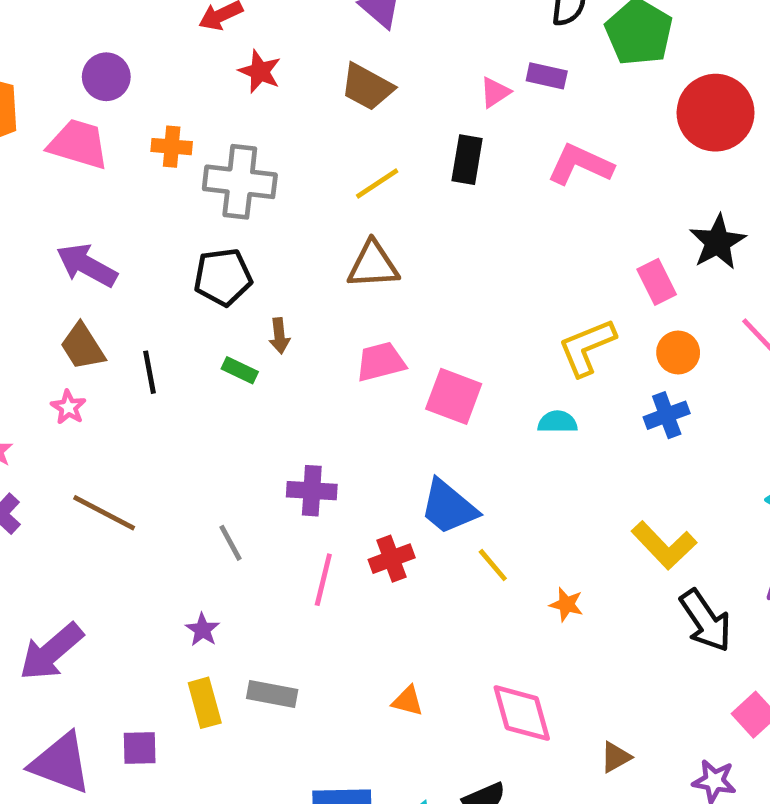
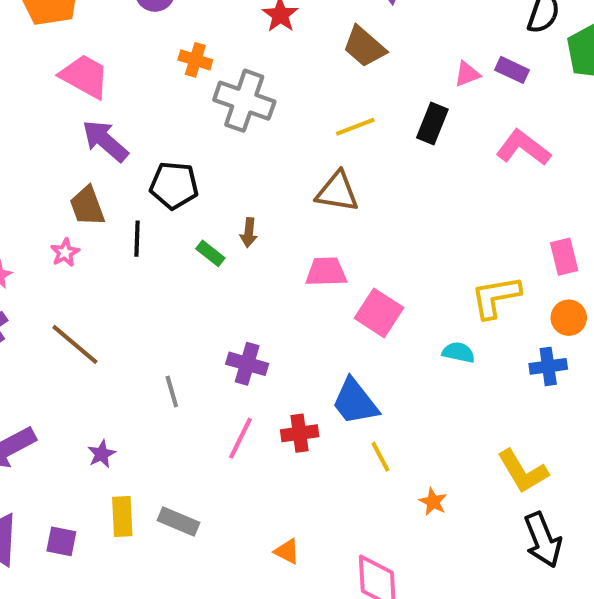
pink trapezoid: (78, 144) -> (85, 76), moved
black pentagon: (223, 277) -> (174, 185), moved
purple star: (203, 630) -> (102, 454), moved

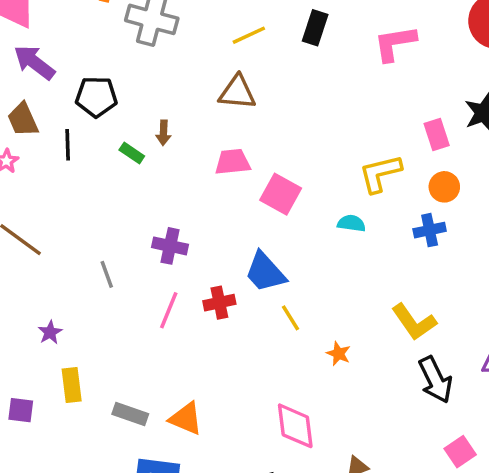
pink L-shape: (523, 148) -> (395, 43), turned -42
gray rectangle: (178, 521) -> (130, 414), moved
orange triangle: (287, 551) -> (186, 419), moved, size x1.5

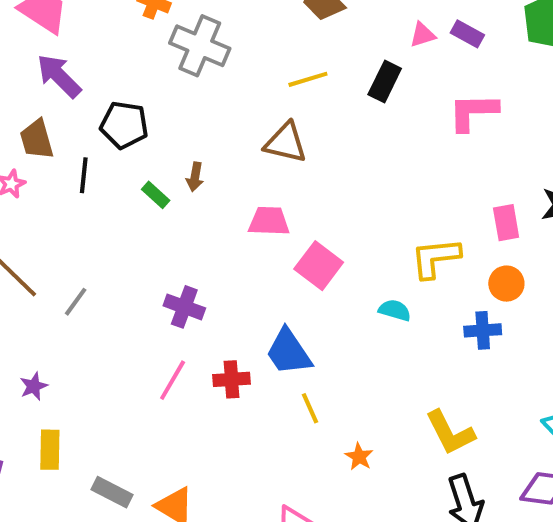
gray line: (107, 274) -> (76, 302), moved, turned 48

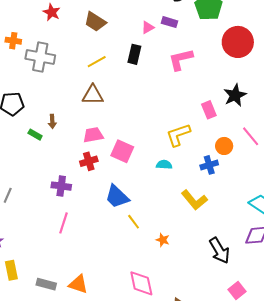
orange circle: (506, 284) -> (224, 146), moved
red cross: (231, 379) -> (89, 161), moved
yellow L-shape: (450, 433) -> (194, 200), moved

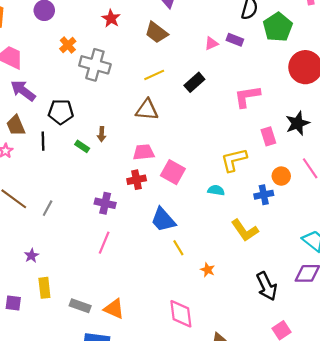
orange cross: (13, 41) -> (68, 45), turned 35
black rectangle: (134, 54) -> (194, 82), moved, turned 30
pink L-shape: (181, 59) -> (247, 96), moved

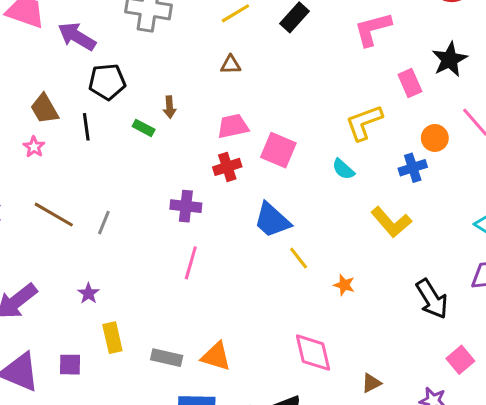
purple arrow: (23, 91) -> (77, 36), moved
brown triangle: (147, 110) -> (231, 65), size x0.6
cyan semicircle: (216, 190) -> (343, 169), turned -140

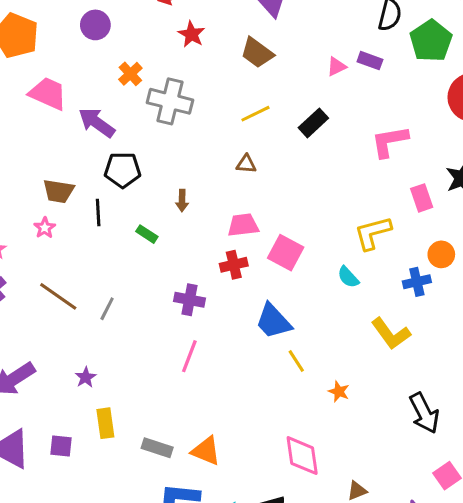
brown trapezoid: (45, 109) -> (58, 191), turned -56
green rectangle: (144, 128) -> (147, 234), moved

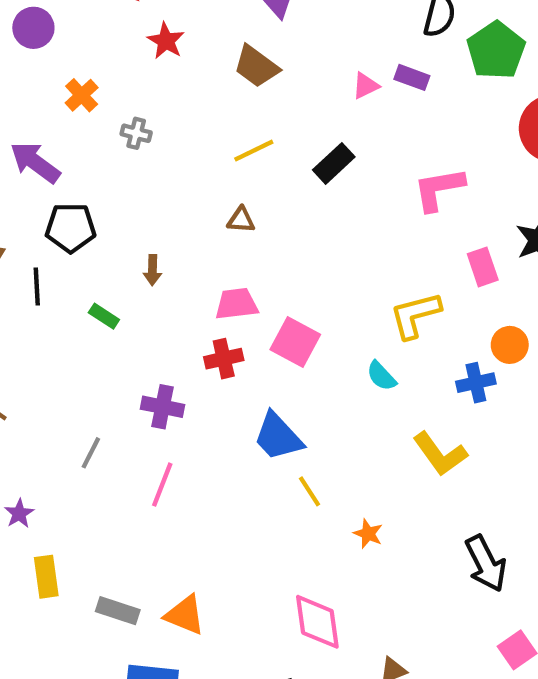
gray cross: (170, 101) -> (136, 133), size x0.5
gray line: (107, 309) -> (91, 453), moved

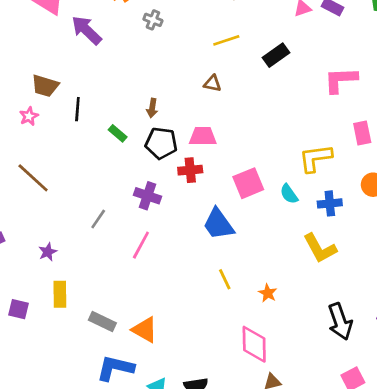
black pentagon: (71, 228) -> (161, 143), moved
pink square: (295, 342) -> (248, 183), moved, turned 32
blue cross: (476, 383) -> (330, 203), moved
yellow line: (309, 491) -> (225, 279), moved
pink diamond: (317, 622) -> (254, 344), moved

